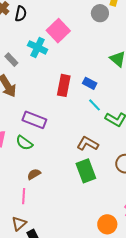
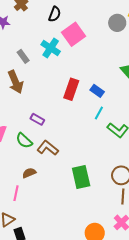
black semicircle: (21, 14) -> (55, 14), moved
cyan line: (94, 105) -> (99, 113), turned 64
purple rectangle: (34, 120) -> (37, 119), size x0.6
brown L-shape: (88, 144) -> (48, 148), moved

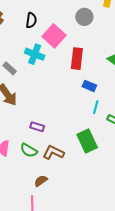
gray circle: (117, 23) -> (84, 17), moved
red rectangle: (71, 89) -> (77, 59), moved
green rectangle: (81, 177) -> (87, 141), moved

